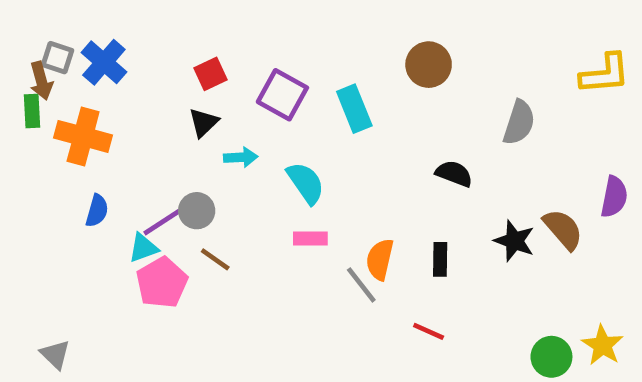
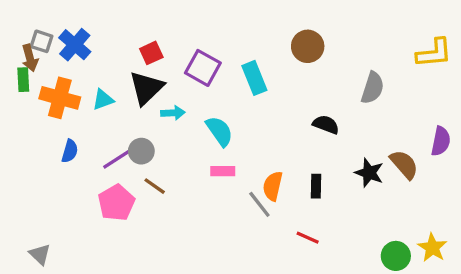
black triangle: (204, 123) -> (146, 88), size x1.6
cyan triangle: (143, 248) -> (103, 100), moved

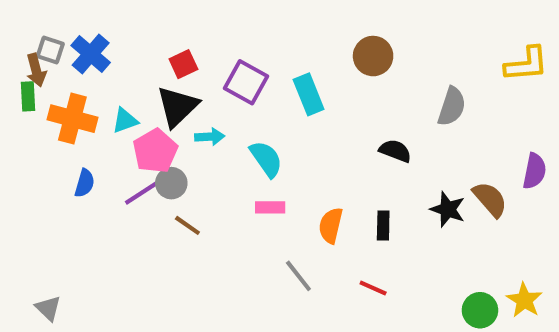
pink pentagon: (116, 203) -> (155, 151), moved
gray line: (259, 204) -> (298, 276), moved

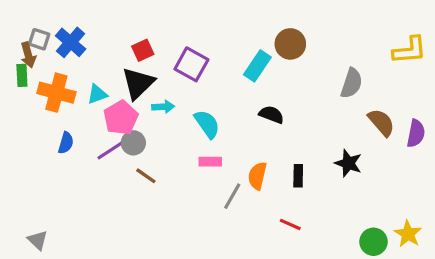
cyan rectangle: (309, 94) -> (257, 66), moved, turned 56
black semicircle: (395, 151) -> (271, 115), moved
brown semicircle: (490, 199) -> (381, 122), moved
gray line: (298, 276) -> (232, 196), moved, turned 68

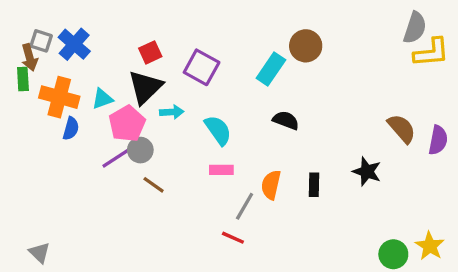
gray semicircle: (352, 83) -> (415, 28), moved
blue semicircle: (66, 143) -> (71, 129), moved
red line: (290, 224) -> (233, 238), moved

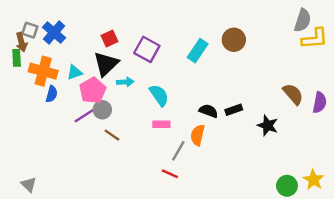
brown circle: (306, 46) -> (234, 40), moved
black semicircle: (286, 120) -> (208, 111), moved
black rectangle: (314, 185) -> (234, 110), moved, turned 70

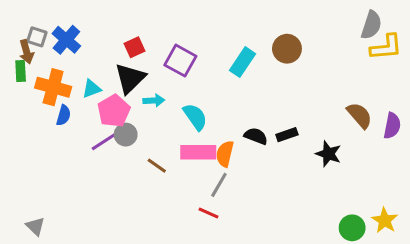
pink rectangle: (161, 124) -> (198, 152), size x1.6
brown line: (112, 135) -> (157, 166), moved
orange semicircle: (198, 135) -> (225, 154), moved

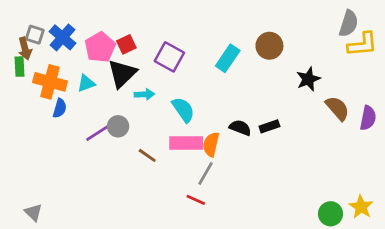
pink pentagon: (114, 111) -> (100, 47), moved
black star: (328, 154) -> (308, 79), moved, turned 30

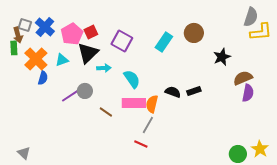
orange cross: (50, 82) -> (36, 59), turned 30
brown semicircle: (337, 108) -> (243, 78), turned -72
purple semicircle: (368, 118) -> (248, 93), moved

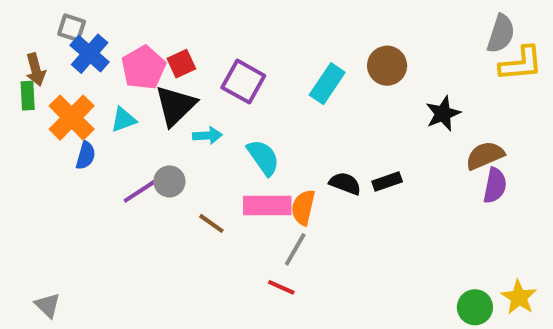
gray square: (25, 25) -> (72, 28), moved

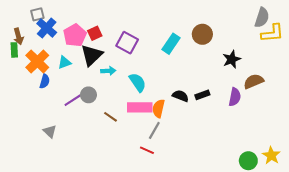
gray square: (72, 28) -> (37, 14), turned -32
purple semicircle: (495, 185) -> (235, 97), moved
gray triangle: (48, 305) -> (50, 131), moved

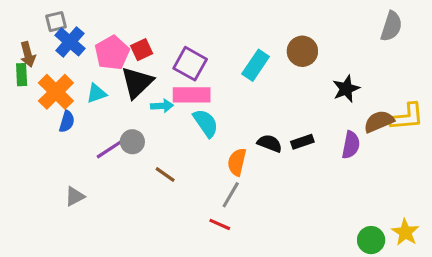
yellow L-shape: (272, 33) -> (407, 117), moved
pink rectangle: (140, 107) -> (192, 95), moved
gray triangle: (50, 131) -> (75, 196), turned 48

